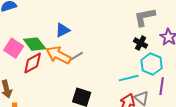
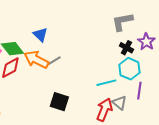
blue triangle: (63, 30) -> (40, 35), turned -49
black cross: (141, 43) -> (126, 48), moved

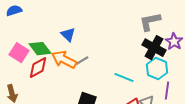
black cross: (126, 48) -> (154, 48), size x1.6
cyan line: (106, 83) -> (124, 78), moved, turned 36

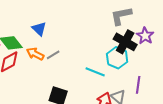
orange arrow: (64, 60) -> (35, 54), size x0.7
cyan hexagon: (157, 69) -> (117, 58), moved

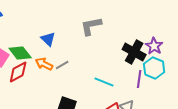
gray L-shape: (121, 16) -> (91, 26), moved
cyan hexagon: (117, 58) -> (154, 68), moved
purple line: (138, 85) -> (139, 79), moved

